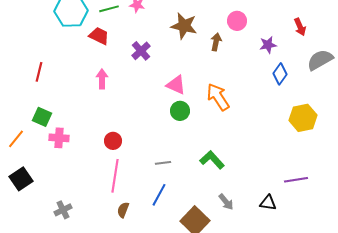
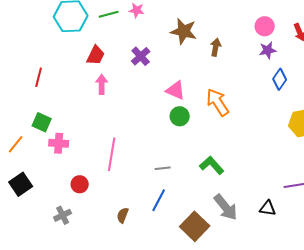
pink circle: (237, 21) -> (265, 26), moved
red trapezoid: (99, 36) -> (96, 55), moved, turned 90
red circle: (113, 141) -> (80, 184), moved
pink line: (115, 176) -> (112, 154), moved
gray arrow: (226, 202) -> (226, 207), size x1.6

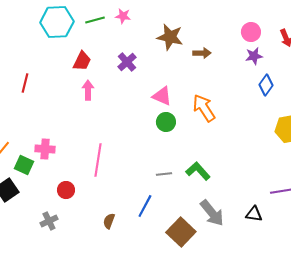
brown arrow: (216, 47) -> (202, 53), turned 78
green square: (42, 122) -> (24, 165), moved
gray line: (163, 168) -> (164, 174), moved

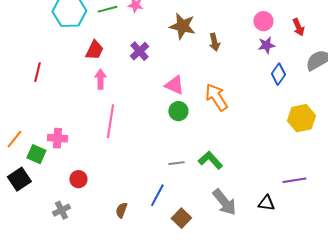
brown arrow: (202, 53) -> (214, 42), turned 78
pink line: (98, 160) -> (110, 121), moved
brown square: (181, 232) -> (181, 218), moved, size x0.7

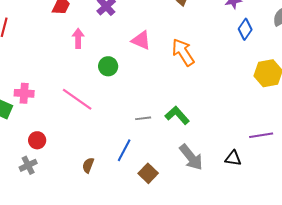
pink arrow: (100, 79) -> (78, 38), moved
green circle: (178, 111) -> (108, 66), moved
pink line: (110, 121) -> (77, 99), moved, turned -64
red circle: (78, 179) -> (37, 140), moved

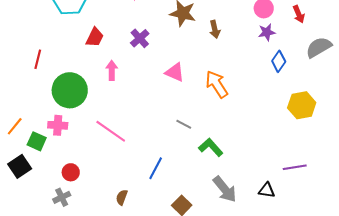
green circle: (108, 66) -> (70, 90), moved, size x1.8
gray line: (143, 118) -> (184, 124), moved, turned 35
blue line: (124, 150) -> (156, 168), moved

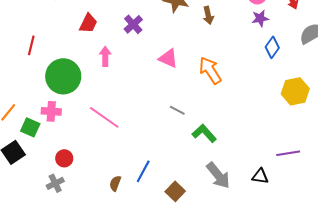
blue line: (156, 168) -> (143, 171), moved

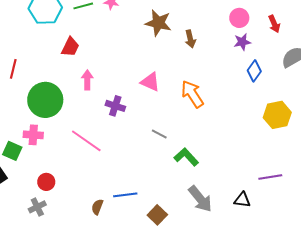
purple cross: (133, 24) -> (115, 106), moved, turned -30
blue line: (143, 171) -> (125, 195), turned 55

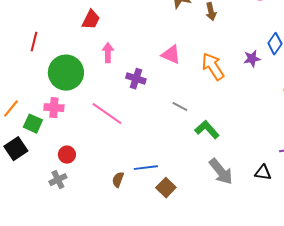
purple star: (242, 42) -> (252, 59), moved
brown square: (157, 215) -> (166, 188), moved

